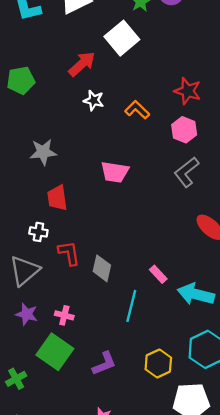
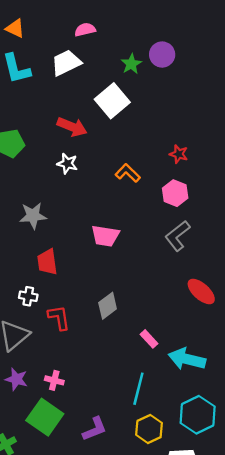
red arrow: (82, 64) -> (72, 127), turned 64
red star: (188, 91) -> (179, 154), size x0.7
white star: (94, 100) -> (67, 164), moved
gray diamond: (102, 268) -> (108, 306), moved, turned 40
cyan line: (131, 306) -> (138, 389), moved

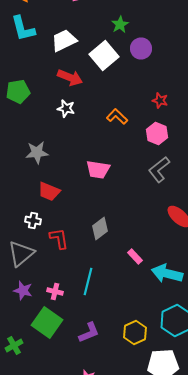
purple circle: (162, 55) -> (141, 48), moved
white trapezoid: (66, 63) -> (64, 40), moved
red trapezoid: (47, 262) -> (49, 192), turned -60
cyan line: (138, 389) -> (88, 282), moved

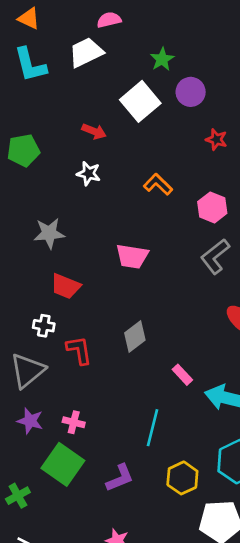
white trapezoid: (64, 40) -> (86, 52), moved
red arrow: (70, 78) -> (94, 131), size x0.7
red star: (160, 100) -> (216, 139), moved
cyan line: (88, 282) -> (153, 428), moved

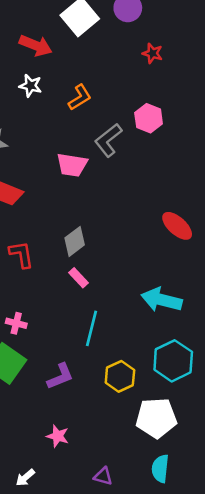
red arrow: (94, 131) -> (36, 46), size x1.4
orange L-shape: (158, 184) -> (80, 97), moved, turned 104
gray L-shape: (215, 256) -> (108, 140), moved
pink rectangle: (182, 375) -> (78, 278), moved

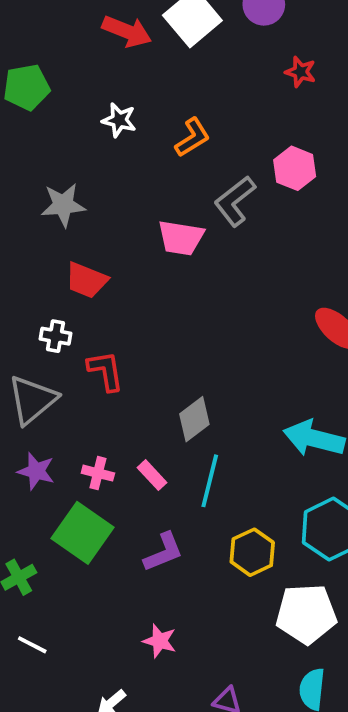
red arrow: (36, 46) -> (127, 31), moved
gray diamond: (75, 241) -> (194, 419), moved
pink rectangle: (78, 278) -> (152, 475), moved

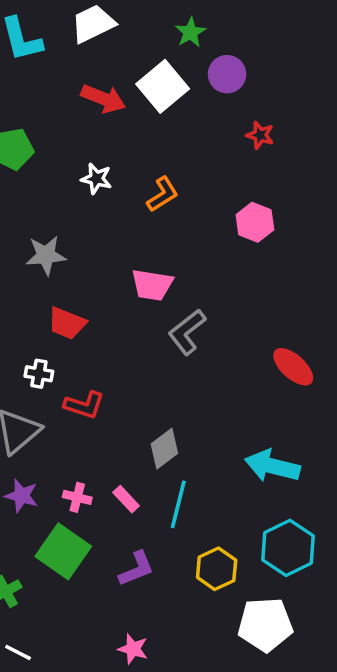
gray L-shape: (235, 201) -> (187, 332), moved
red L-shape: (106, 371) -> (84, 405), turned 117

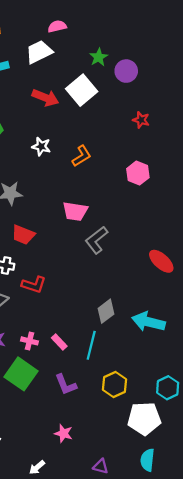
purple circle: (227, 74) -> (126, 71), moved
gray diamond: (164, 449) -> (106, 311), moved
cyan hexagon: (288, 548) -> (168, 388), moved, size x0.7
purple L-shape: (136, 569) -> (66, 385), turned 90

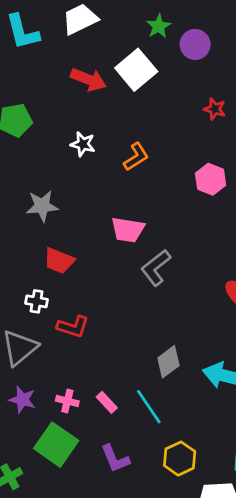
cyan line: (91, 345) -> (149, 407), turned -48

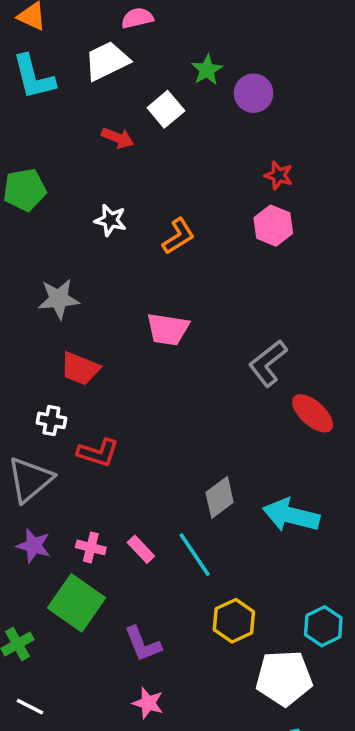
white square: (136, 70) -> (166, 109), moved, size x0.7
red arrow: (88, 80) -> (118, 138), size x0.7
pink hexagon: (211, 179) -> (273, 226), moved
gray L-shape: (156, 268) -> (268, 363), moved
purple L-shape: (115, 459) -> (143, 644), moved

